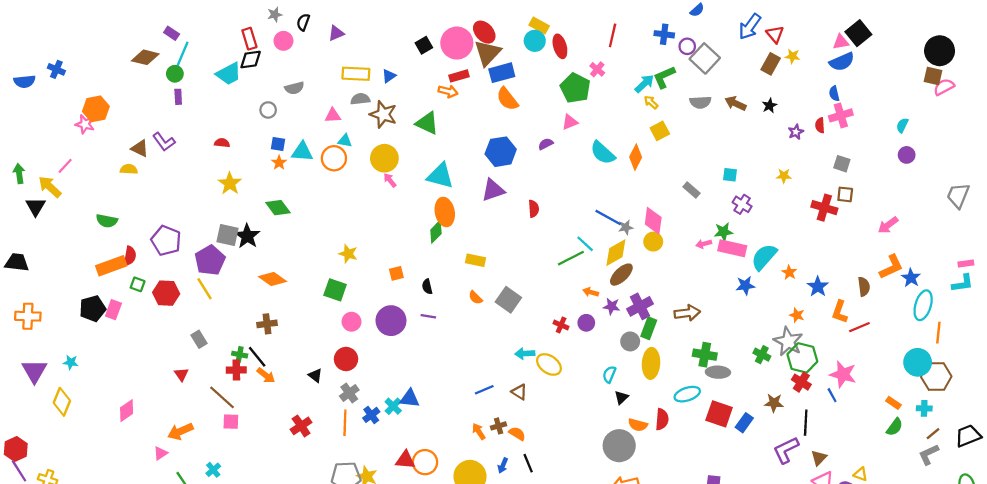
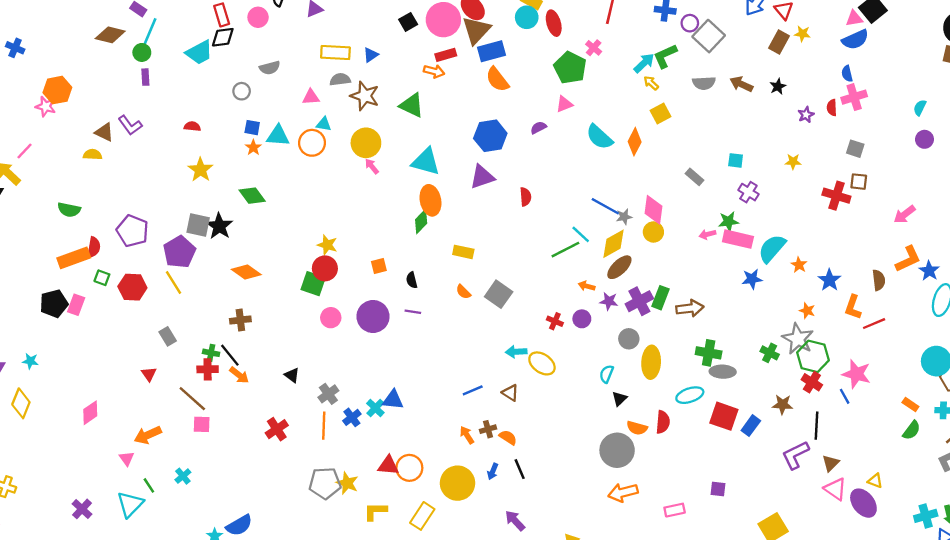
green rectangle: (649, 328) -> (660, 298), moved
red circle: (346, 359) -> (325, 268), moved
pink triangle: (161, 453) -> (127, 458), turned -32

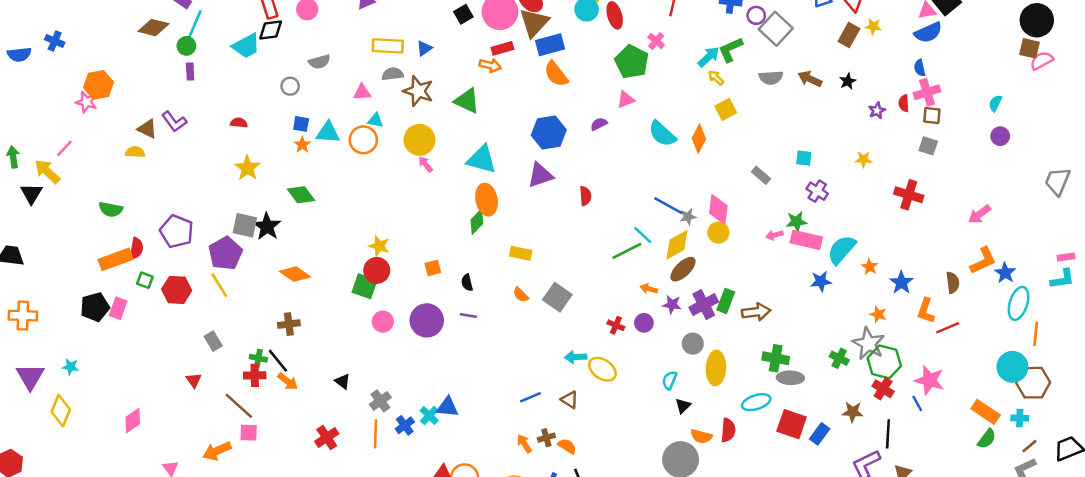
brown square: (859, 182) -> (932, 115), moved
orange rectangle: (910, 404) -> (986, 412), size x1.6
orange arrow: (148, 435) -> (217, 451), moved

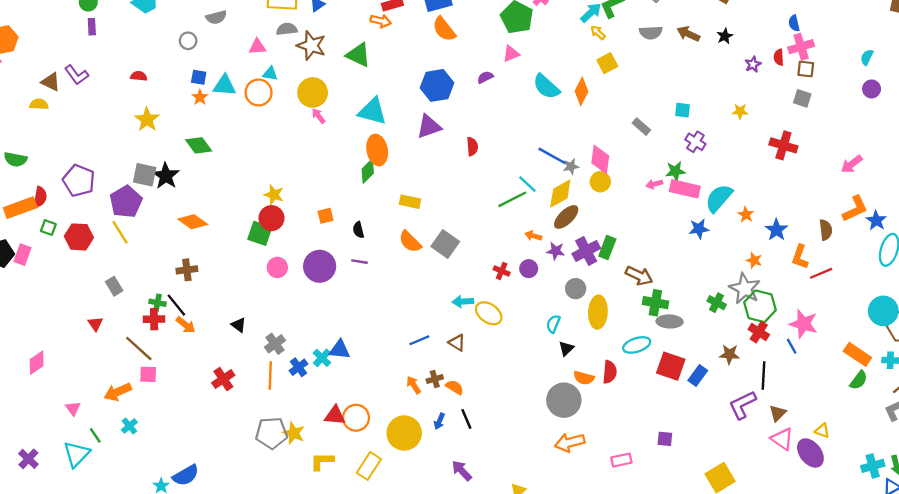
orange semicircle: (521, 295) -> (410, 242), size x1.5
brown arrow: (756, 312) -> (639, 276), moved, turned 32

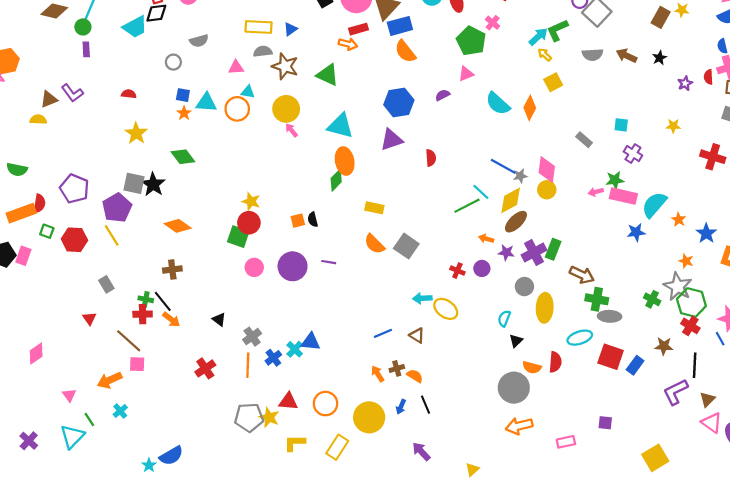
brown triangle: (51, 82) -> (49, 99), turned -48
black semicircle: (358, 230) -> (313, 220), moved
red triangle: (335, 415) -> (288, 401), moved

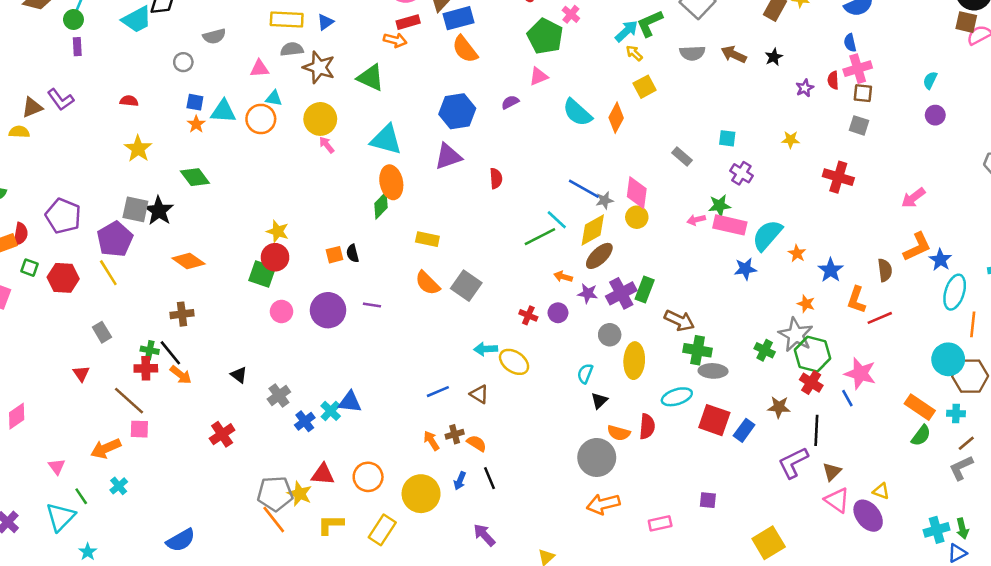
orange line: (248, 365) -> (274, 520), moved, turned -40
cyan star: (149, 465) -> (88, 552), moved

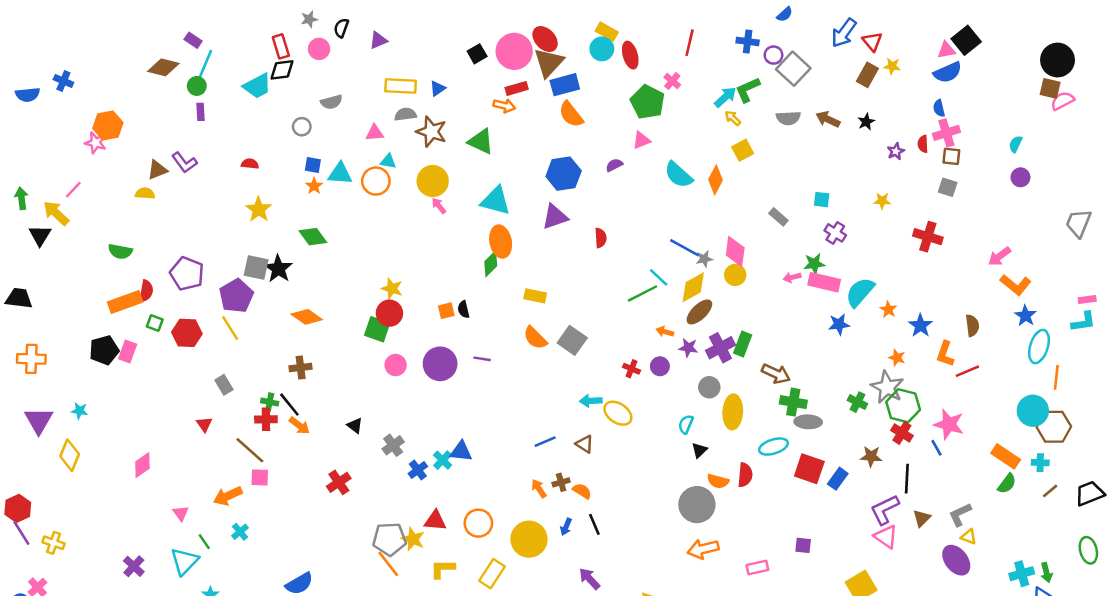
orange L-shape: (917, 247) -> (1016, 285), moved, turned 64
gray L-shape: (961, 468) -> (960, 514), moved
pink triangle: (837, 500) -> (886, 537), moved

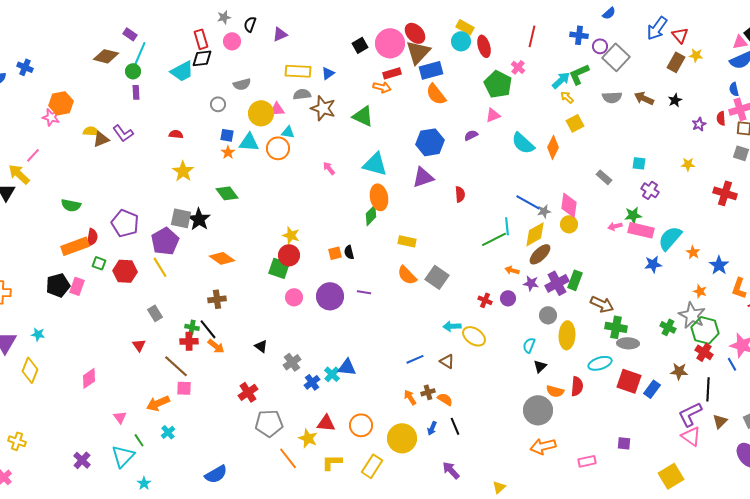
yellow circle: (433, 181) -> (261, 113), moved
yellow semicircle: (145, 193) -> (91, 131), moved
cyan line: (659, 277) -> (507, 226), turned 42
gray pentagon: (389, 539) -> (269, 423), moved

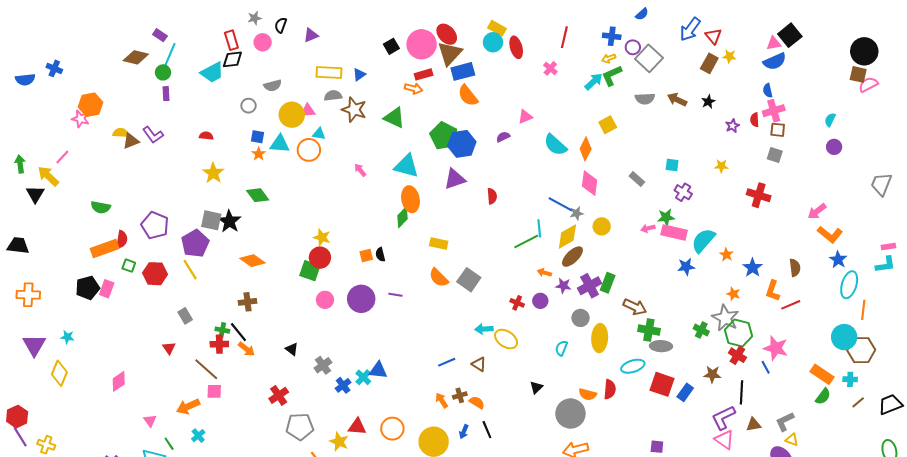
green pentagon: (498, 84) -> (444, 136), moved
yellow arrow: (567, 97) -> (609, 58), moved, turned -64
pink diamond: (569, 205) -> (590, 183), moved
black triangle: (540, 366) -> (536, 387), moved
brown triangle: (720, 421) -> (754, 425), turned 35

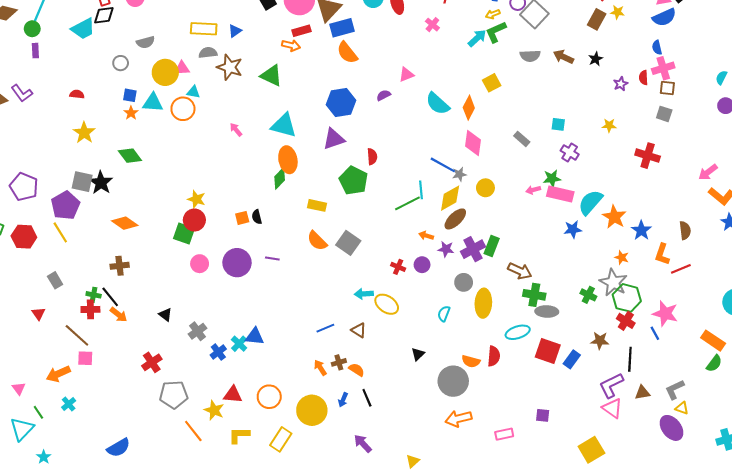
green pentagon: (444, 136) -> (353, 181), moved
orange star: (726, 255) -> (614, 217), size x1.6

